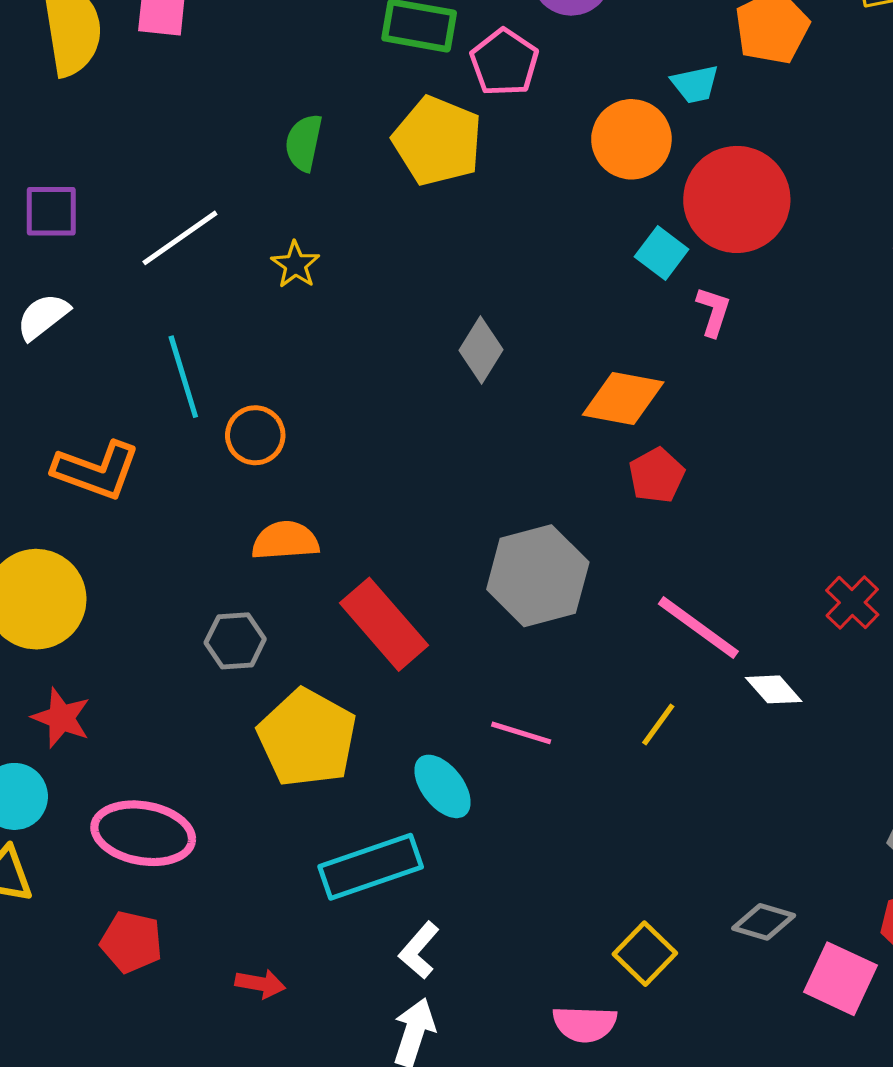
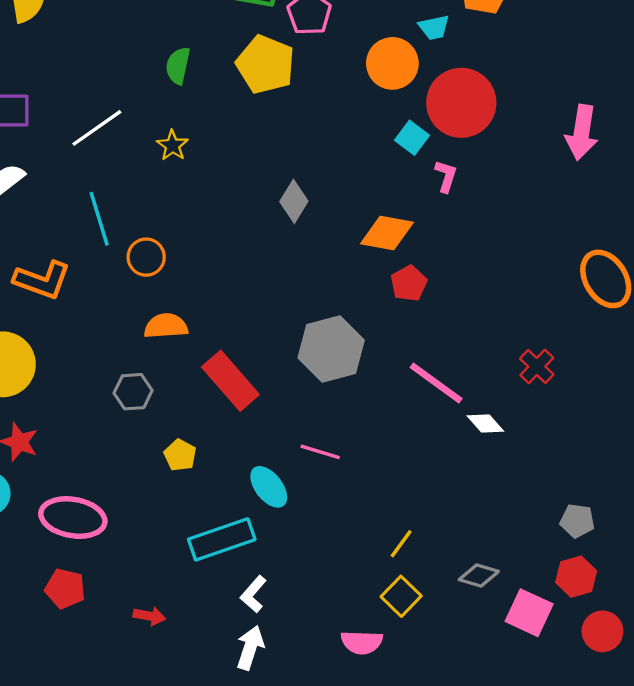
yellow line: (658, 725) -> (401, 544), moved
yellow pentagon: (307, 738) -> (180, 455), size x0.5

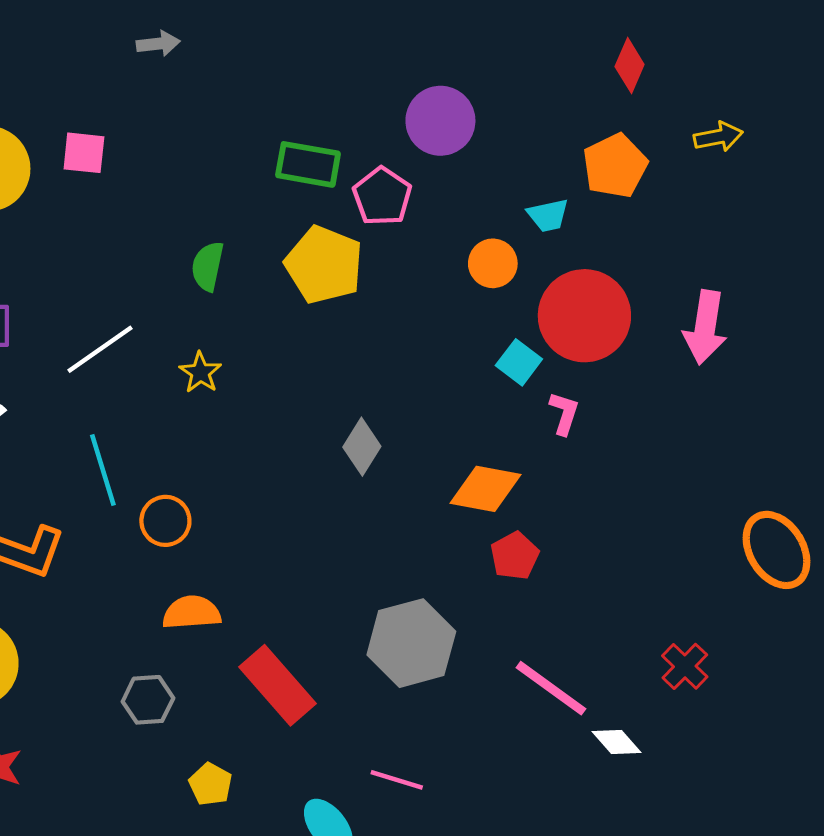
orange circle: (392, 63) -> (493, 263), size x0.7
pink arrow: (582, 132) -> (705, 327), moved

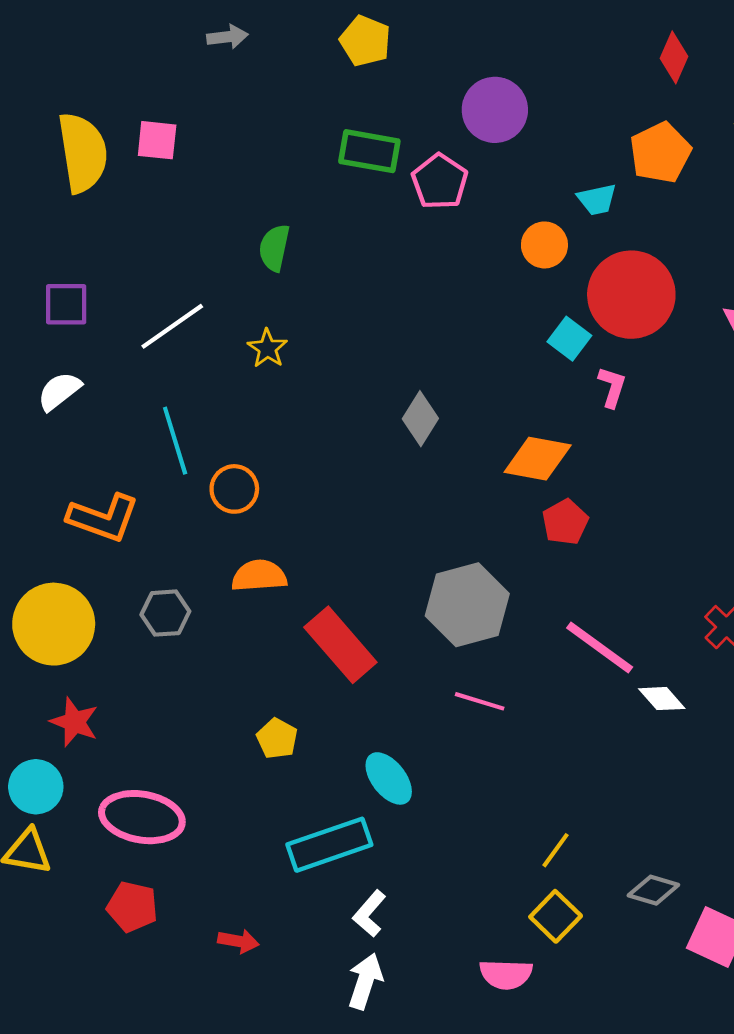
yellow pentagon: (324, 265) -> (365, 41), moved, size x0.7
gray hexagon: (148, 700) -> (165, 613), moved
pink line: (397, 780) -> (480, 701), moved

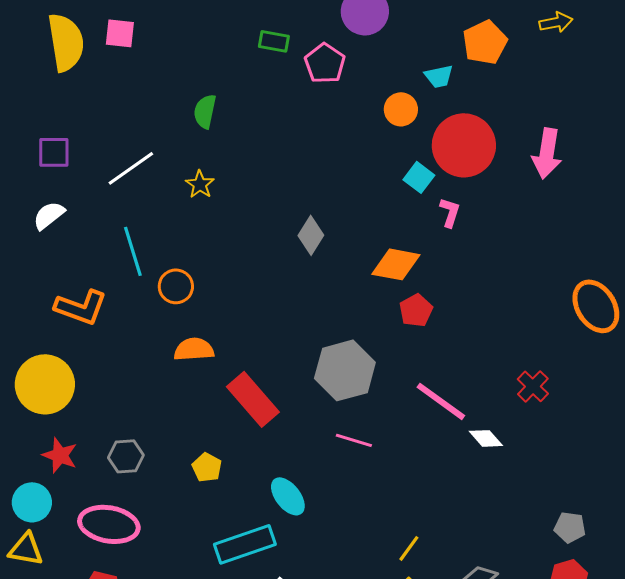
green rectangle: (369, 151) -> (274, 41), size x0.7
gray hexagon: (165, 613) -> (126, 456), moved

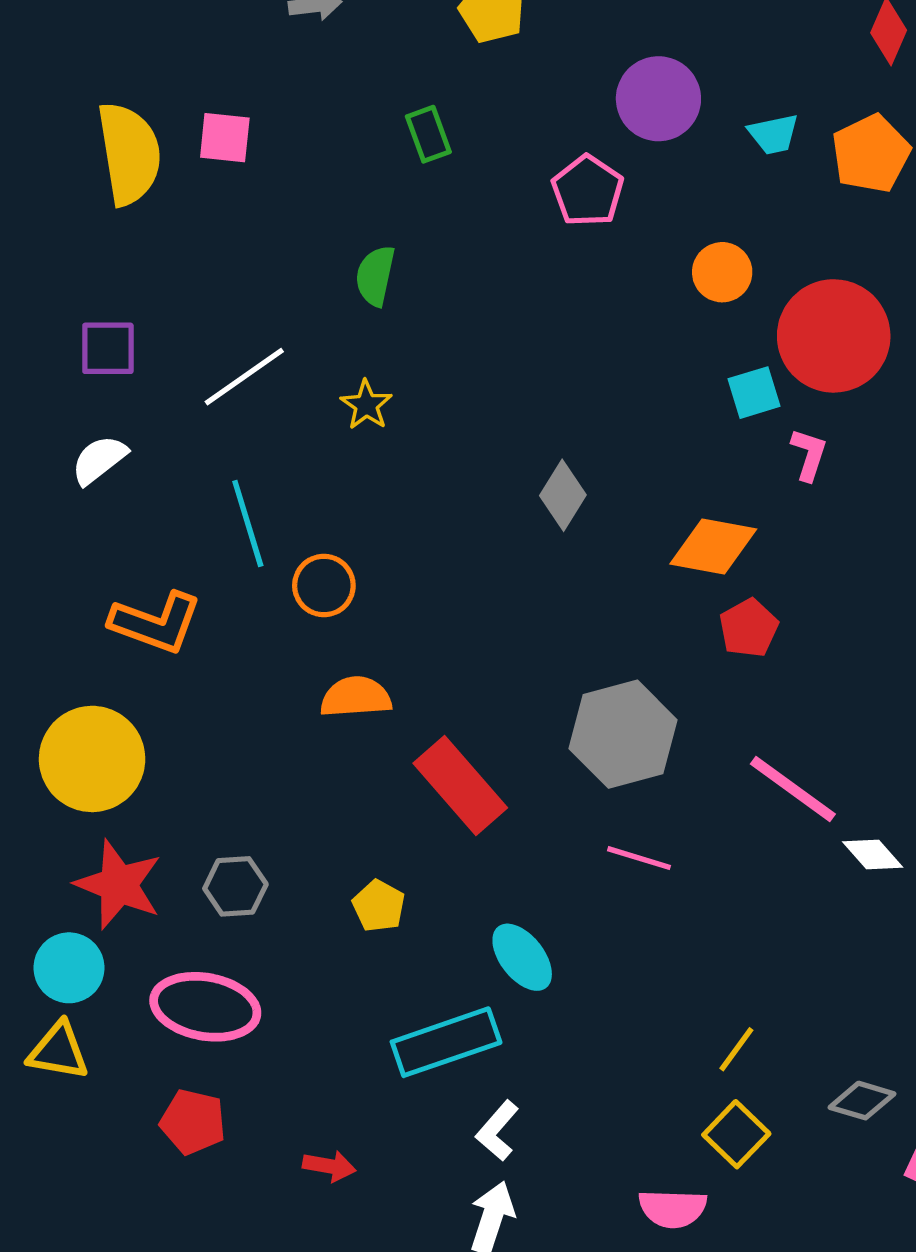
green rectangle: (274, 41) -> (428, 134), moved, turned 60
cyan trapezoid: (439, 76) -> (773, 134), moved
cyan square: (419, 177) -> (754, 393), turned 36
red star: (60, 455) -> (119, 885), size x1.4

